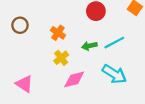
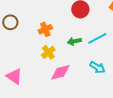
orange cross: (58, 33) -> (45, 29), turned 32
cyan arrow: (114, 74) -> (97, 67), size x0.7

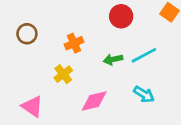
yellow cross: (48, 52) -> (63, 74), moved

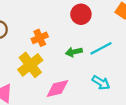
yellow cross: (63, 74) -> (30, 65), size x1.5

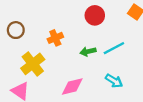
yellow cross: (30, 65) -> (33, 64), moved

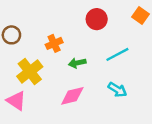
green arrow: (88, 52) -> (77, 63), moved

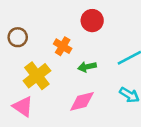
red circle: (97, 19) -> (92, 21), moved
orange cross: (54, 43) -> (63, 46), turned -35

